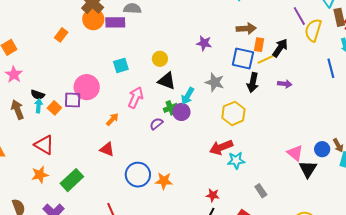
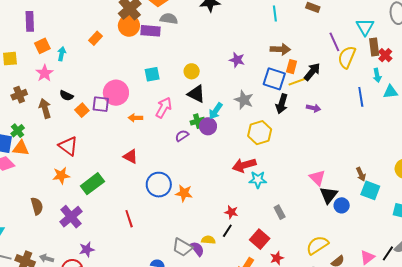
cyan arrow: (39, 106) -> (62, 54), moved
orange arrow: (112, 119) -> (135, 118), moved, turned -136
blue circle: (322, 149) -> (342, 205), moved

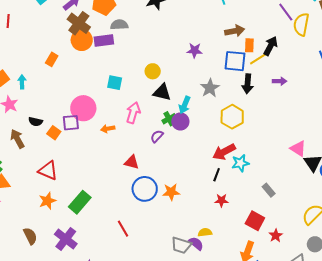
cyan square: (152, 74) -> (115, 83), turned 35
gray star: (244, 100) -> (210, 88), turned 30
red triangle: (130, 156) -> (132, 162), moved
black line: (227, 231) -> (217, 175), moved

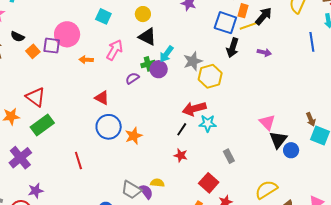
gray star: (210, 88) -> (193, 61), moved
red triangle: (48, 171) -> (36, 97), moved
orange star: (171, 192) -> (134, 136), turned -30

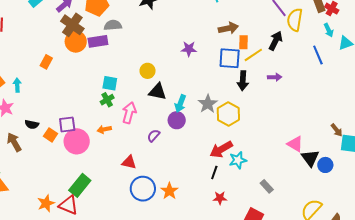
black arrow: (264, 16) -> (276, 41), moved
pink circle: (67, 34) -> (77, 141), moved
green cross: (148, 64) -> (107, 100), moved
red triangle: (36, 97) -> (68, 205), moved
green rectangle: (42, 125) -> (80, 185), moved

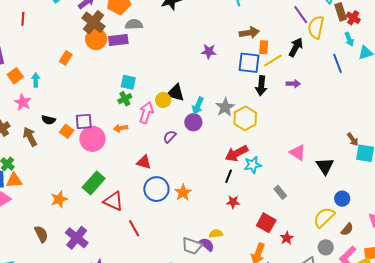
yellow circle: (148, 71) -> (163, 100), moved
pink triangle: (295, 144) -> (298, 153), moved
blue circle: (325, 165) -> (342, 199), moved
red triangle: (68, 205) -> (113, 201), moved

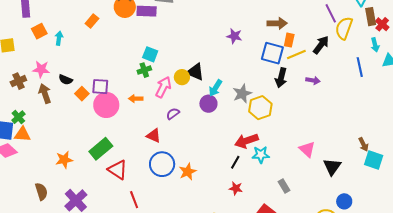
pink star: (23, 102) -> (41, 69), moved, turned -30
purple semicircle: (170, 137) -> (173, 114), moved

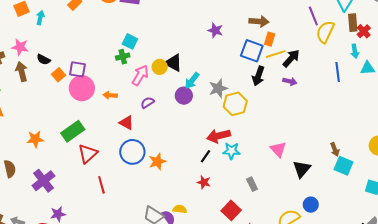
black arrow: (321, 45) -> (291, 58), moved
orange arrow: (136, 99) -> (110, 95), moved
red triangle: (118, 170) -> (88, 154), turned 40

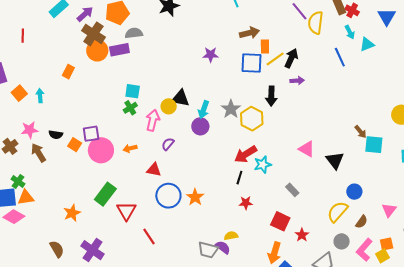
black arrow: (258, 76) -> (271, 96), moved

